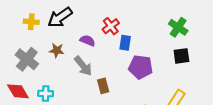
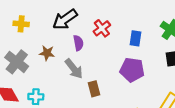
black arrow: (60, 17) -> (65, 19), moved
purple semicircle: (88, 41) -> (78, 43), turned 56
blue rectangle: (125, 43) -> (135, 38), moved

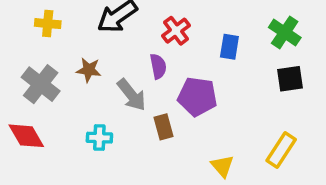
purple semicircle: (78, 43) -> (158, 66), moved
purple pentagon: (132, 70) -> (197, 97), moved
cyan cross: (36, 97) -> (99, 138), moved

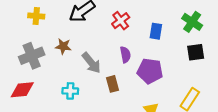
purple semicircle: (158, 66) -> (125, 55), moved
gray cross: (41, 84) -> (32, 56), turned 30
purple pentagon: (197, 97) -> (150, 71), moved
red diamond: (26, 136) -> (22, 90), turned -65

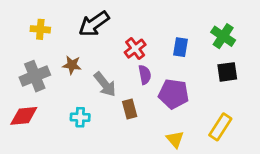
red cross: (121, 21) -> (135, 49), moved

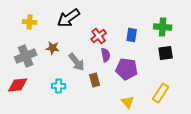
green cross: (223, 36) -> (163, 27), turned -30

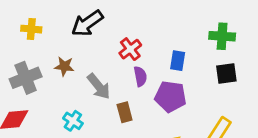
blue rectangle: (132, 35) -> (178, 61), moved
cyan cross: (59, 86) -> (73, 121), turned 32

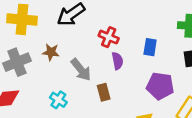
yellow cross: (31, 29) -> (22, 19), size x1.6
red cross: (130, 49) -> (109, 37), turned -30
purple pentagon: (170, 96) -> (160, 86), moved

